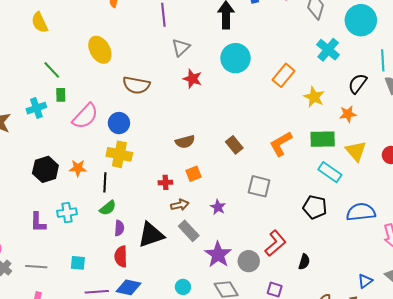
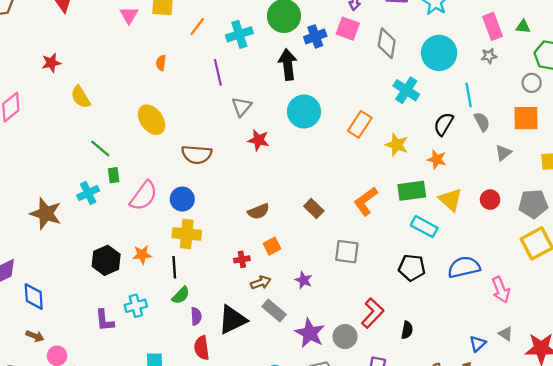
orange star: (348, 114) -> (437, 159), turned 30

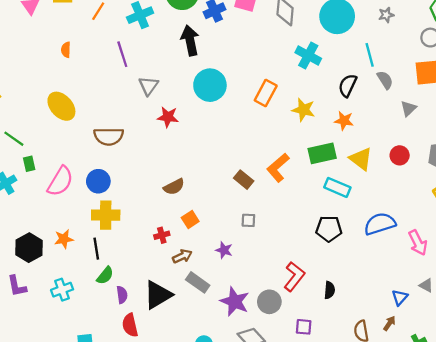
brown rectangle: (314, 209) -> (244, 180), moved
gray square: (347, 252) -> (248, 220), moved, size x0.6
purple L-shape: (105, 320) -> (17, 286), moved

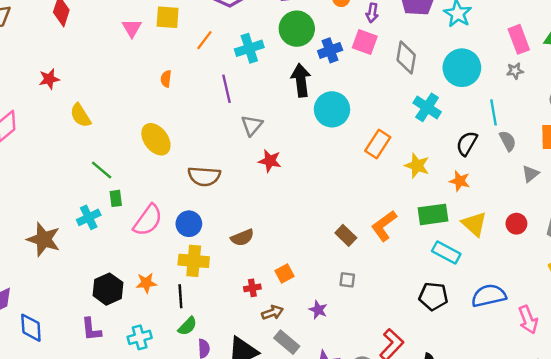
cyan circle: (210, 85) -> (332, 109), moved
brown semicircle: (174, 187) -> (242, 238), moved

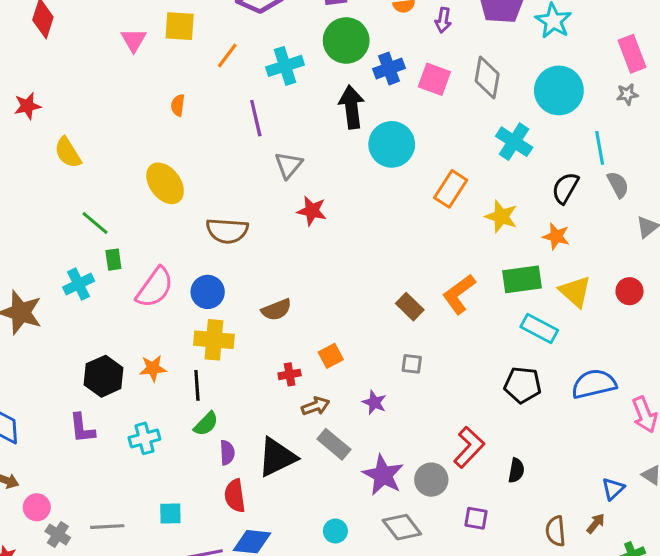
pink square: (365, 42) -> (434, 79), moved

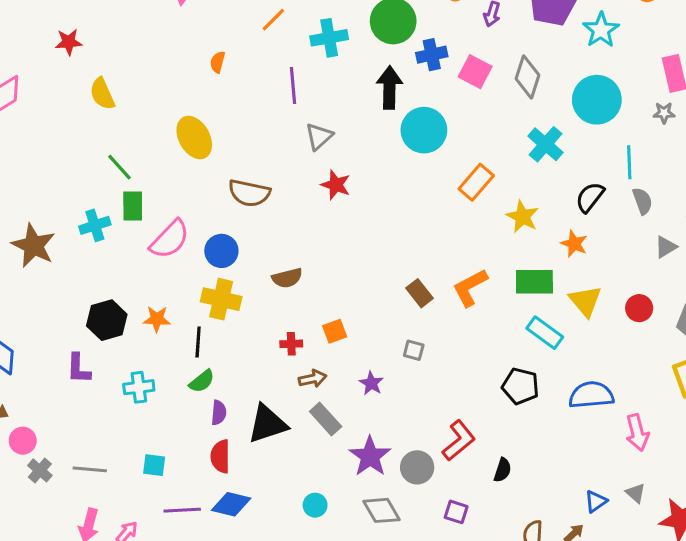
green rectangle: (113, 260) -> (133, 206), size x1.4

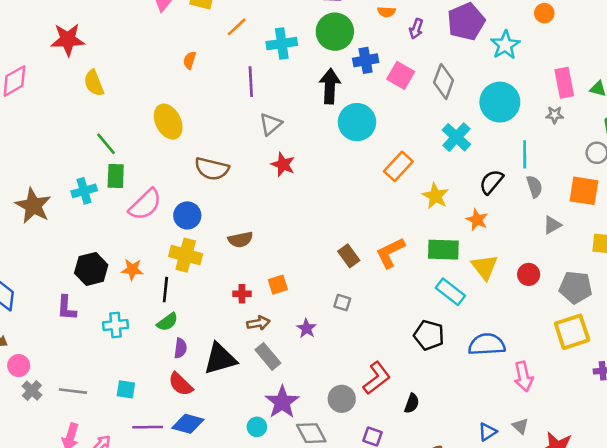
red star: (69, 42) -> (68, 40), size x1.5
red semicircle: (220, 456) -> (181, 384), turned -48
purple star: (370, 456) -> (282, 402), moved

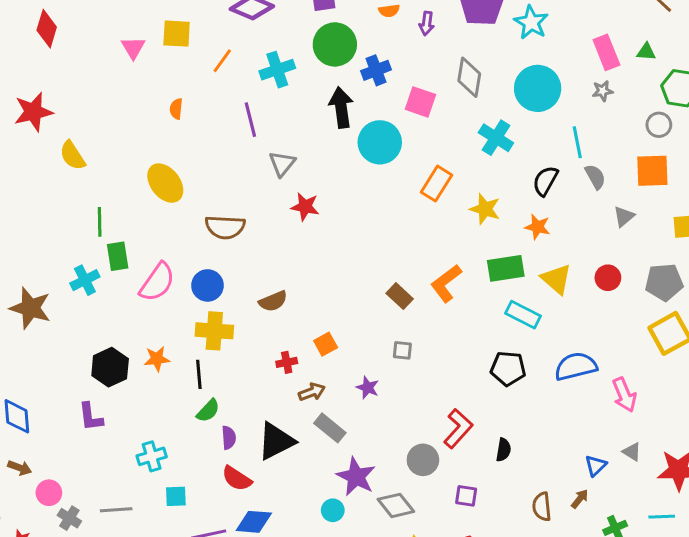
pink square: (401, 75) -> (420, 102), moved
green line: (106, 144) -> (100, 222), turned 50
cyan cross: (116, 325) -> (152, 456), moved

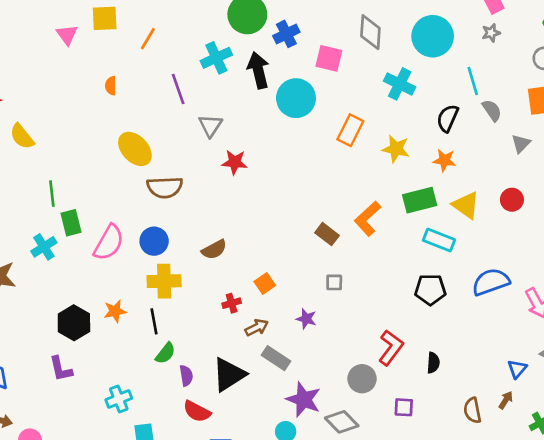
cyan cross: (277, 70) -> (216, 58), moved
yellow ellipse: (165, 183) -> (135, 149), moved

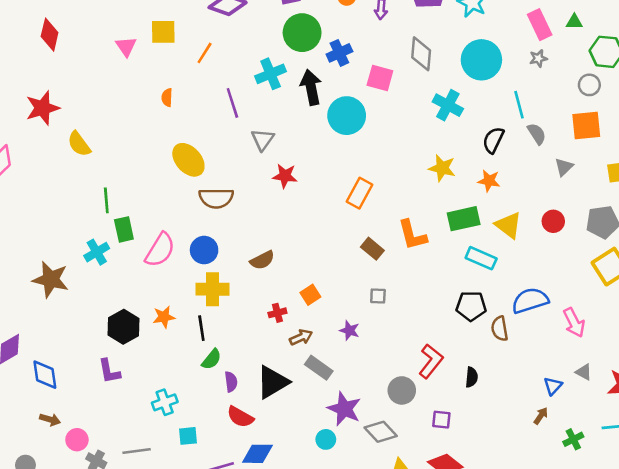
orange rectangle: (350, 130) -> (360, 193), moved
orange L-shape: (368, 219) -> (412, 235), turned -64
brown semicircle: (472, 410) -> (500, 329), moved

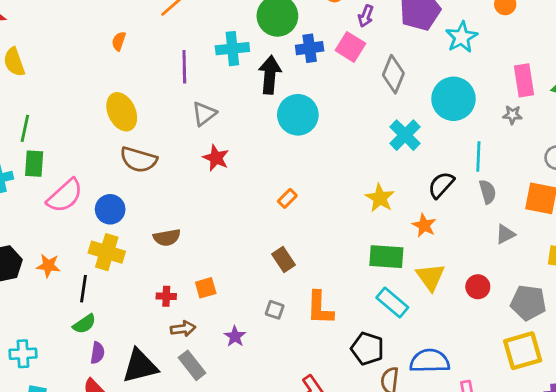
pink square: (380, 78) -> (350, 47), moved
orange rectangle: (360, 193) -> (287, 198), size x0.6
orange L-shape: (412, 235) -> (320, 308), moved

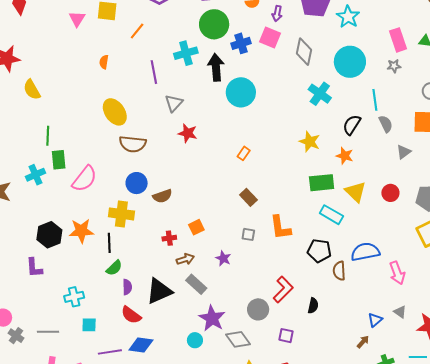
blue circle: (110, 209) -> (137, 183), moved
orange star: (48, 266) -> (81, 231), size x1.4

